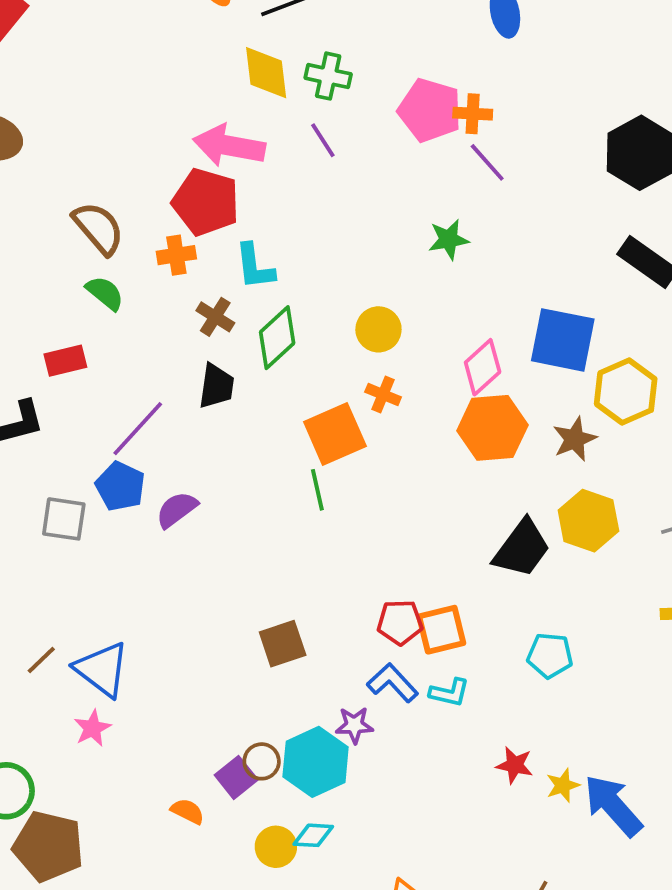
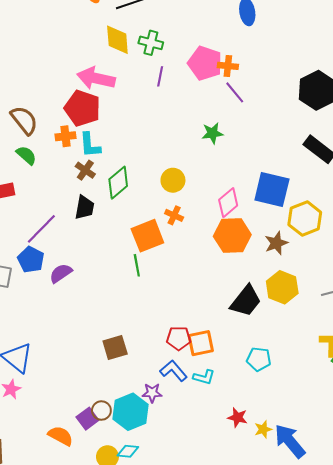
purple line: (323, 140) -> (160, 76), moved, turned 42
cyan L-shape: (255, 267) -> (90, 145), moved
orange semicircle: (187, 811) -> (61, 436), size x1.4

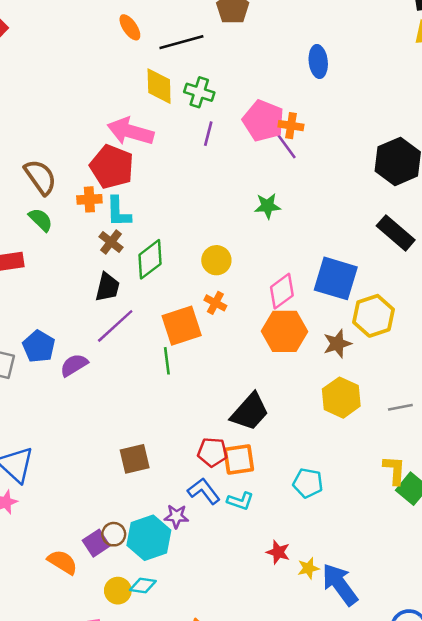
purple line: (235, 92) -> (286, 146), moved
purple line: (41, 229) -> (115, 326), moved
black trapezoid: (246, 301) -> (250, 412), moved

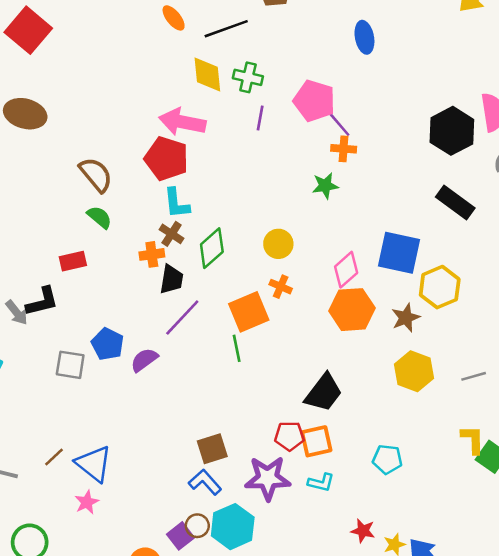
orange cross: (291, 126) -> (344, 149), moved
orange cross: (89, 199) -> (152, 254), moved
blue L-shape: (204, 491) -> (205, 482), moved
purple star: (176, 516) -> (268, 478), moved, size x1.8

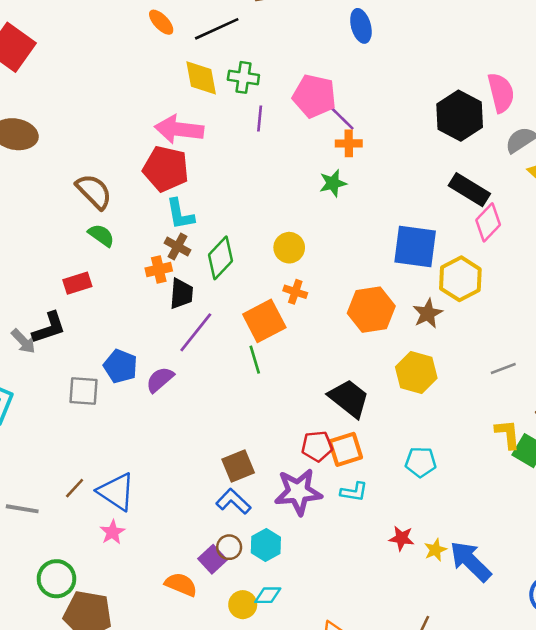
pink diamond: (346, 270) -> (488, 222), moved
yellow hexagon: (414, 371) -> (416, 372), moved
black trapezoid: (324, 393) -> (349, 398), turned -84
cyan hexagon: (233, 527) -> (266, 545), size x0.7

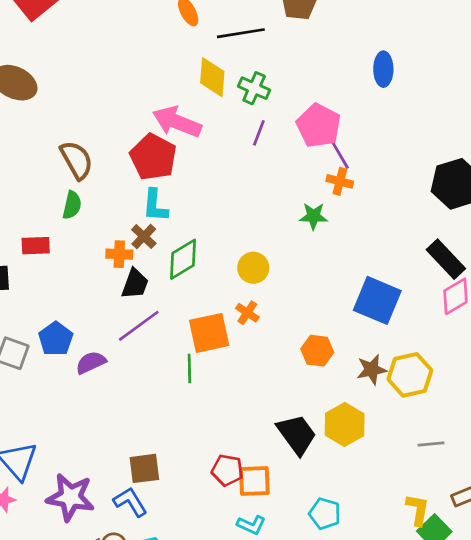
green semicircle: (101, 235) -> (72, 205), turned 52
yellow hexagon: (460, 279) -> (410, 375), moved
orange hexagon: (371, 310) -> (317, 351), size x0.7
black trapezoid: (349, 398) -> (297, 434), moved
purple star: (298, 492) -> (70, 497), moved

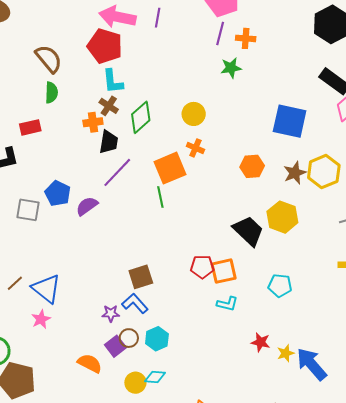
purple line: (259, 133) -> (158, 18), moved
purple line: (340, 155) -> (220, 34), moved, turned 55
purple star: (70, 497) -> (111, 313), moved, size x0.5

